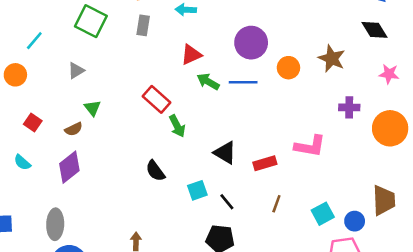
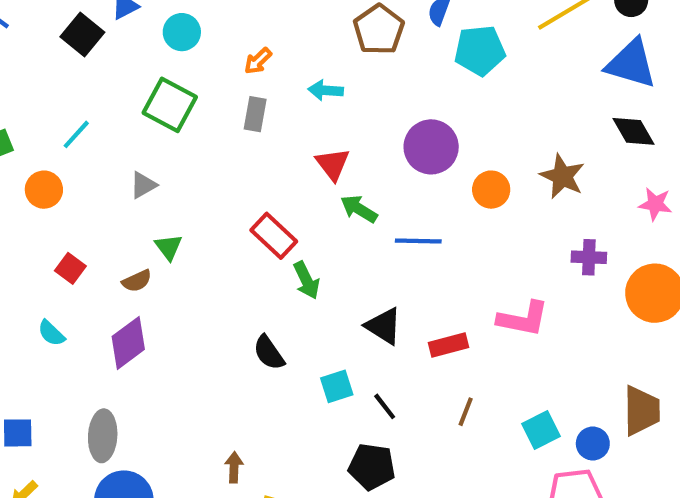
red triangle: (191, 55) -> (333, 164), turned -45
blue line: (243, 82) -> (418, 241), moved

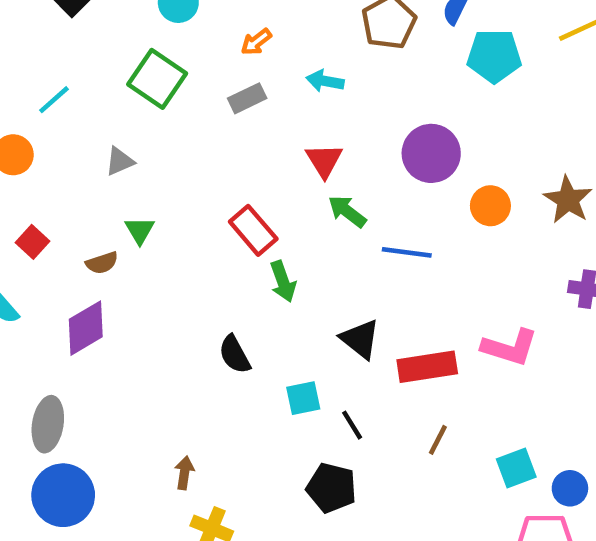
gray rectangle: (255, 114) -> (247, 98), turned 48
red rectangle: (448, 345) -> (427, 367), size x1.4

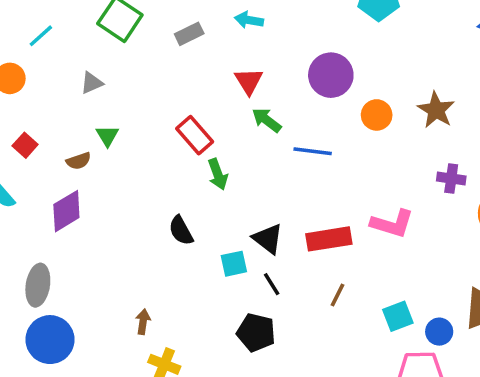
black triangle: (360, 339) -> (268, 239), moved

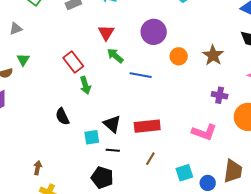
pink L-shape: (392, 224) -> (204, 132), moved
black line: (272, 284) -> (113, 150), turned -56

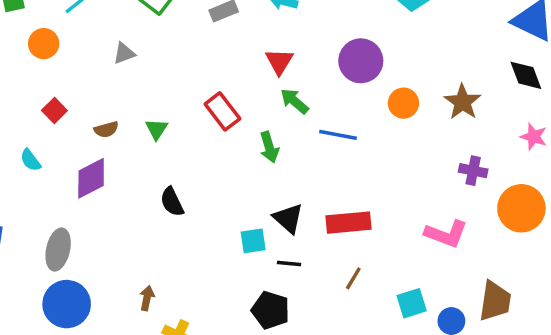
green triangle: (23, 60) -> (157, 129), moved
green arrow: (85, 85) -> (269, 147), moved
black semicircle: (62, 117) -> (172, 202), moved
brown arrow: (38, 168) -> (147, 298), moved

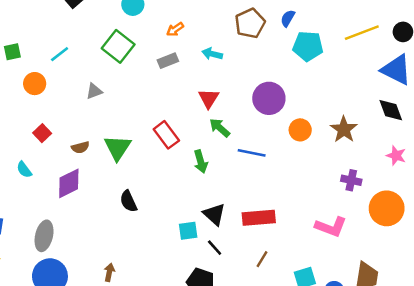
green triangle: (157, 129) -> (118, 148), size x1.6
black line: (289, 263) -> (215, 248), turned 42

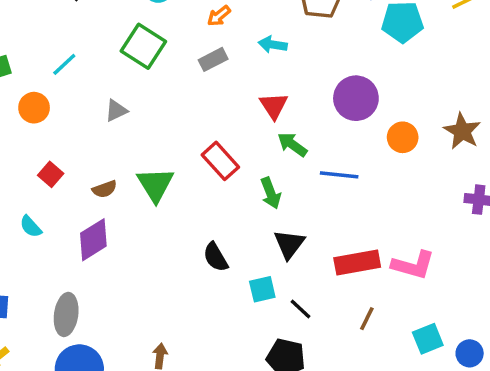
black semicircle: (128, 201) -> (216, 257), moved
black triangle: (214, 214) -> (289, 244), moved, turned 30
pink L-shape: (331, 227) -> (413, 265), moved

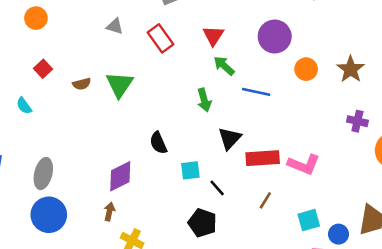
gray triangle: (116, 111) -> (115, 26), moved, turned 36
red rectangle: (220, 161) -> (161, 38), moved
purple diamond: (93, 240) -> (120, 176), moved
black triangle: (289, 244) -> (230, 138), moved

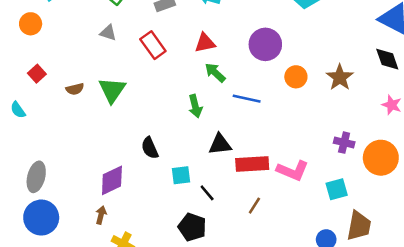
red triangle: (213, 36) -> (205, 43), turned 45
purple cross: (357, 121) -> (344, 143), moved
black triangle: (230, 138) -> (220, 144), turned 40
cyan square: (309, 220) -> (337, 189), moved

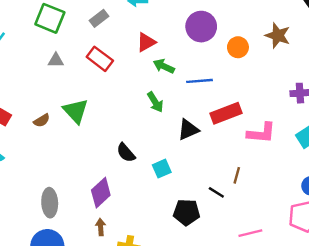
red rectangle: (252, 164) -> (226, 113), moved
gray ellipse: (36, 177) -> (50, 203), moved
black line: (207, 193) -> (216, 192), moved

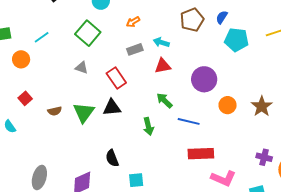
gray rectangle: (99, 18) -> (135, 49), moved
red triangle: (146, 42) -> (163, 66), moved
black triangle: (188, 130) -> (112, 108), moved

